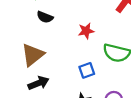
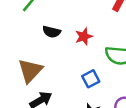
black semicircle: (45, 17) -> (52, 32), moved

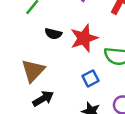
red star: (84, 37) -> (84, 38), size x1.6

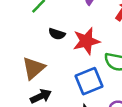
blue square: (91, 78) -> (89, 81), size x1.6

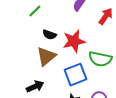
brown triangle: (34, 68) -> (46, 56), moved

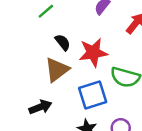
black semicircle: (49, 35) -> (63, 42), turned -152

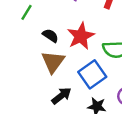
black arrow: (40, 107) -> (61, 96), moved

